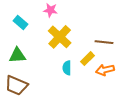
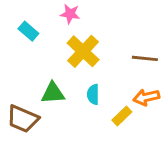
green triangle: (17, 55) -> (53, 93), moved
yellow rectangle: (87, 59) -> (122, 116), moved

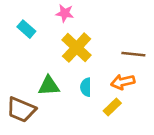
orange arrow: (146, 97) -> (123, 82), moved

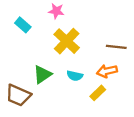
green triangle: (49, 86) -> (42, 75), turned -30
cyan semicircle: (86, 87) -> (75, 76), turned -77

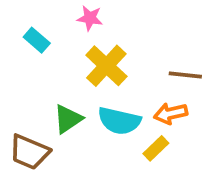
cyan semicircle: (75, 76) -> (119, 121), size x1.6

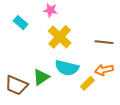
orange arrow: (171, 113) -> (104, 70), moved
green triangle: (68, 119) -> (41, 77), moved

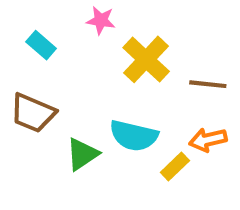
yellow cross: (60, 37) -> (146, 59), moved
brown trapezoid: (16, 85) -> (33, 113), moved

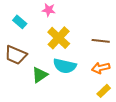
yellow cross: (146, 59) -> (59, 38), moved
yellow rectangle: (175, 167) -> (104, 91), moved

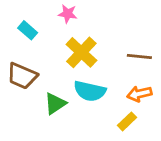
yellow rectangle: (104, 91) -> (127, 121), moved

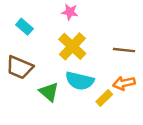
pink star: (68, 14) -> (70, 12), moved
green triangle: (55, 103) -> (49, 92), turned -45
yellow rectangle: (127, 121) -> (104, 98), moved

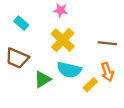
orange arrow: (124, 83) -> (107, 72), turned -96
green triangle: (49, 92) -> (43, 79), turned 48

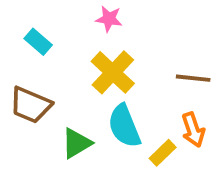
cyan semicircle: (69, 70) -> (124, 126), turned 55

